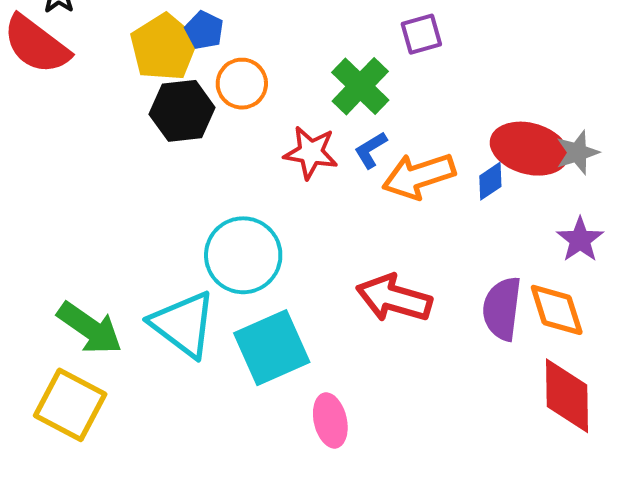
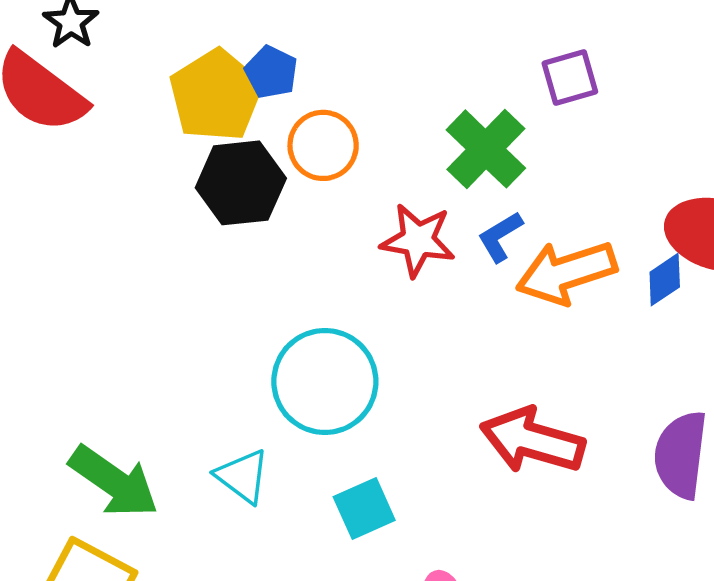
cyan triangle: (183, 324) -> (243, 476), size x0.6
cyan square: (272, 348) -> (364, 508), size x0.6

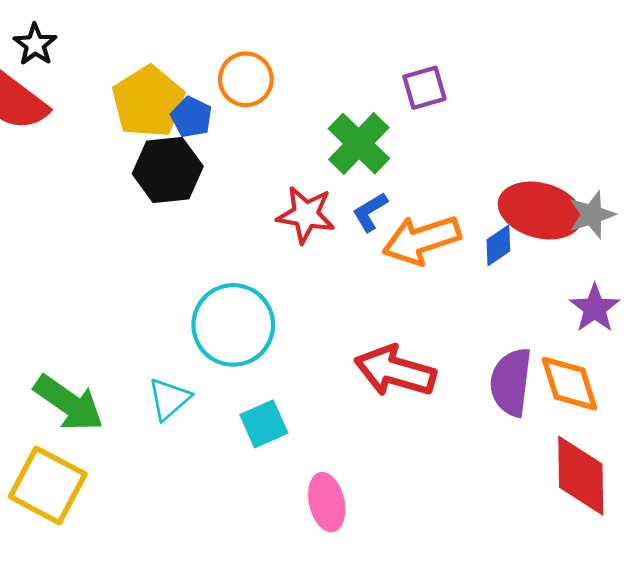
blue pentagon: (271, 72) -> (191, 117), moved
orange circle: (323, 145) -> (246, 79), moved
cyan triangle: (243, 476) -> (169, 399), turned 42

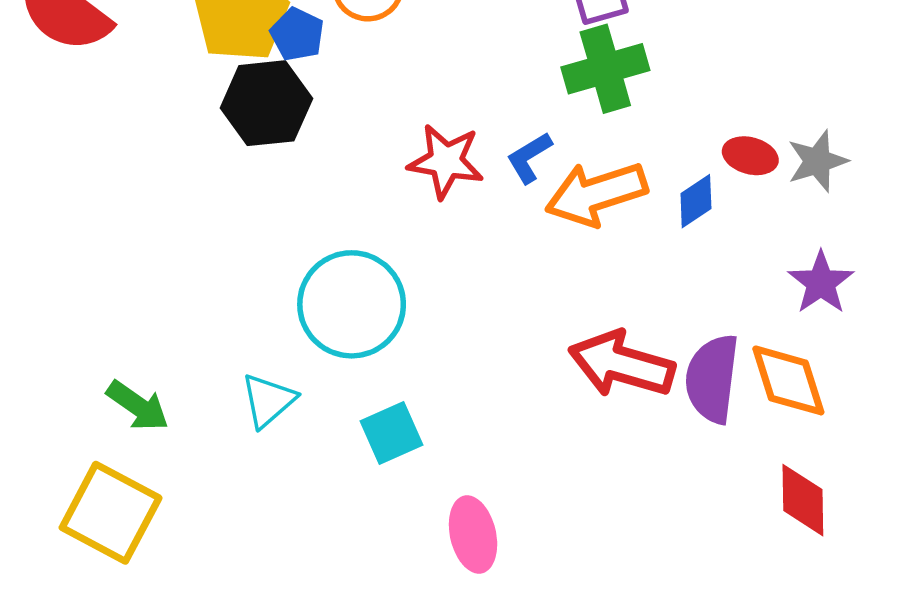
green cross: (359, 144) -> (605, 69), moved, turned 30
red ellipse: (540, 210) -> (750, 156), size x0.5
red arrow: (395, 371) -> (622, 364), moved
green arrow: (69, 403) -> (138, 406), size x0.7
red diamond: (581, 476) -> (803, 500), size x0.7

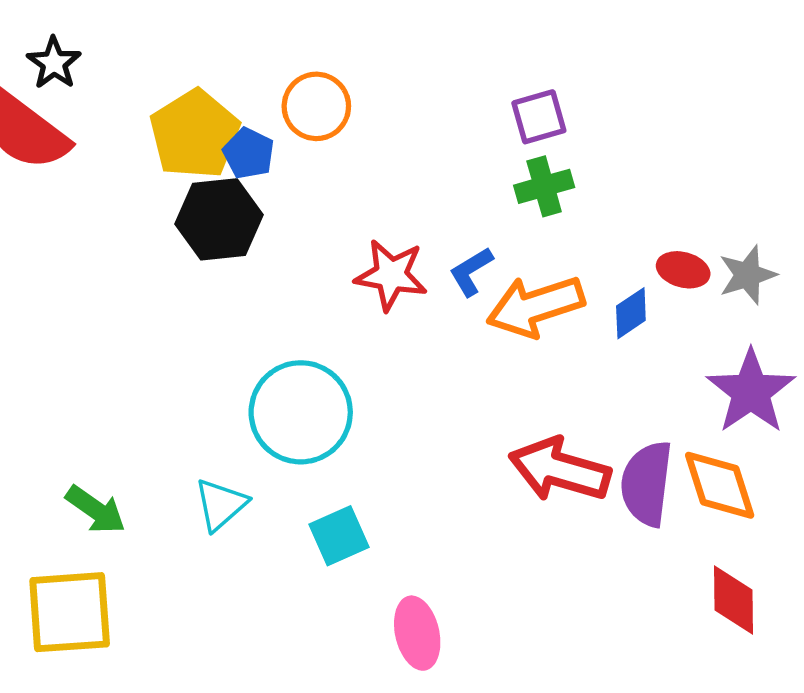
green cross: (605, 69) -> (544, 186), size x0.7
purple star: (821, 283) -> (751, 391), size x1.4
yellow square: (111, 513) -> (70, 612), turned -32

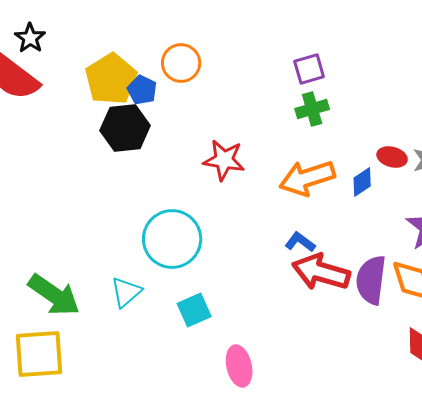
blue L-shape: (471, 272) -> (300, 242), moved, turned 68
green arrow: (96, 510) -> (54, 295), size x1.5

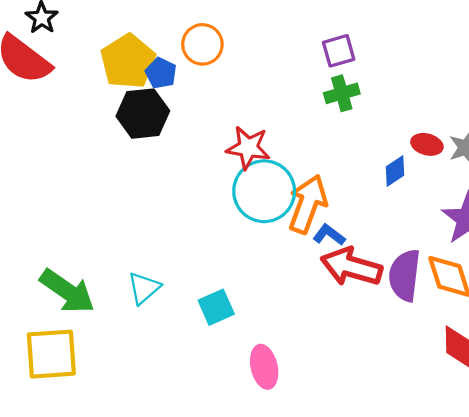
orange arrow: (307, 178) -> (308, 204), moved, turned 128
cyan circle: (172, 239) -> (264, 191), moved

